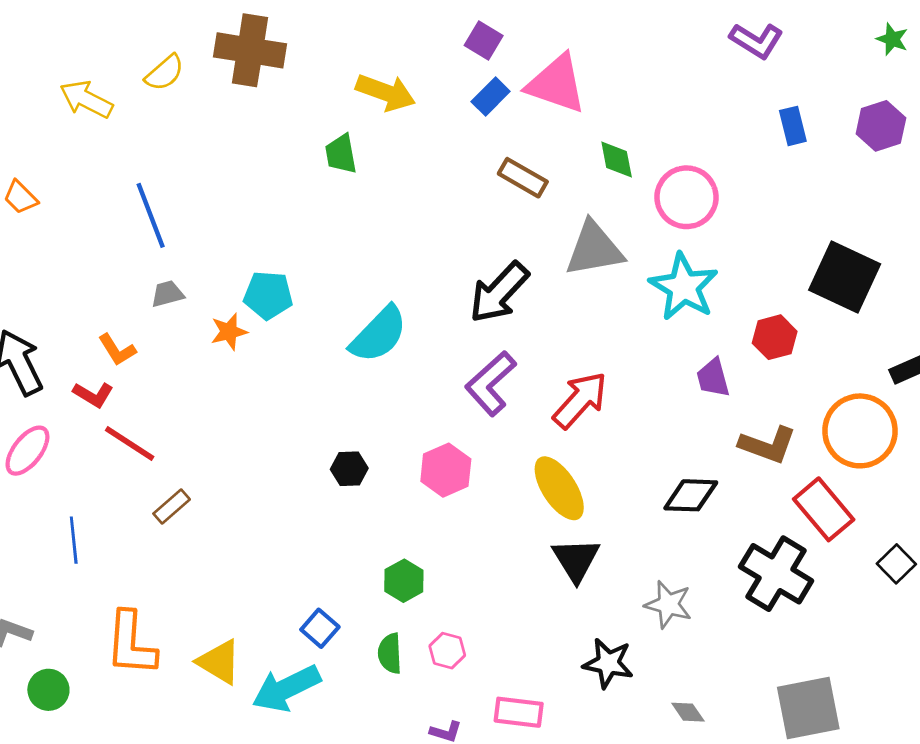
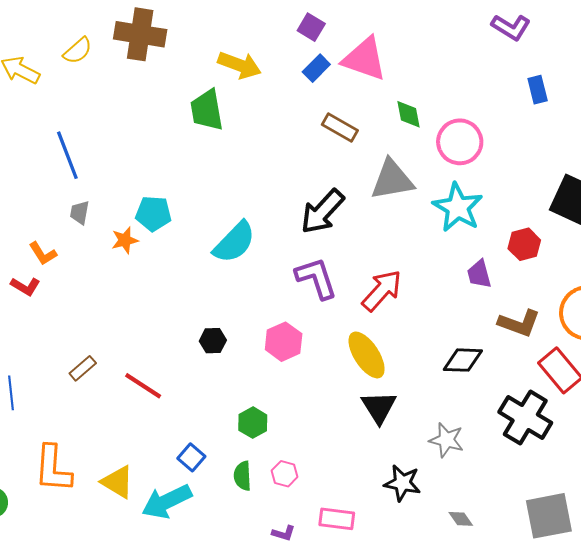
green trapezoid: (341, 154) -> (207, 110), size x1.4
gray trapezoid: (167, 294) -> (80, 213), turned -65
purple L-shape: (491, 383) -> (316, 278), turned 114
red line: (130, 444) -> (143, 386), moved

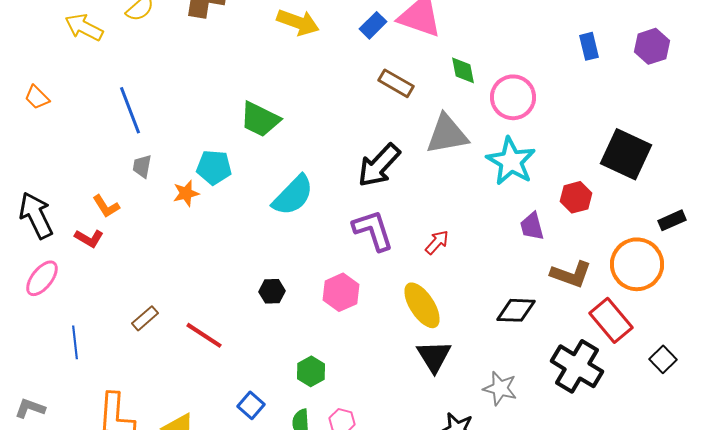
green trapezoid: (207, 110) -> (260, 119), moved, turned -54
red arrow: (382, 290) -> (437, 242), size x0.6

